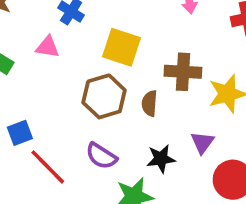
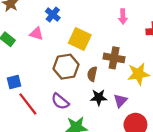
black star: (161, 159) -> (99, 97), moved

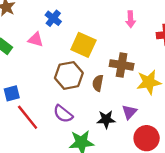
black star: (99, 97) -> (106, 119), moved

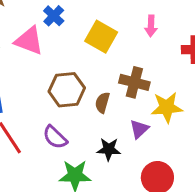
pink triangle: (36, 40) -> (29, 41), size x1.5
yellow square: (83, 45) -> (101, 37), moved
purple triangle: (129, 112) -> (139, 129), moved

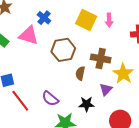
yellow square: (101, 37) -> (86, 20), moved
brown hexagon: (67, 90) -> (63, 50), moved
yellow star: (167, 107) -> (123, 74), turned -30

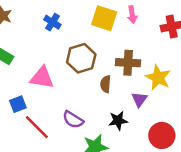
pink triangle: (29, 35) -> (42, 78), moved

